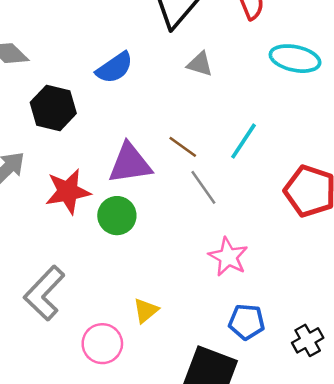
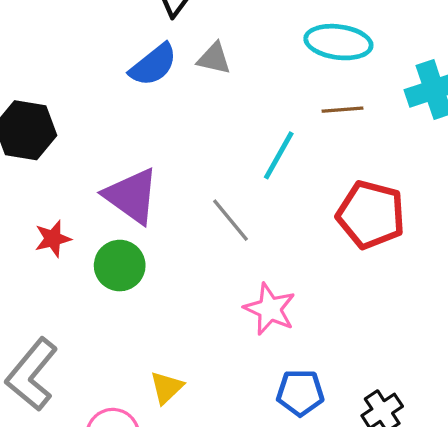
blue semicircle: (115, 68) -> (153, 65), moved
brown line: (183, 147) -> (342, 110), moved, turned -36
purple triangle: (130, 163) -> (132, 196), turned 48
red star: (68, 192) -> (53, 239), size x0.6

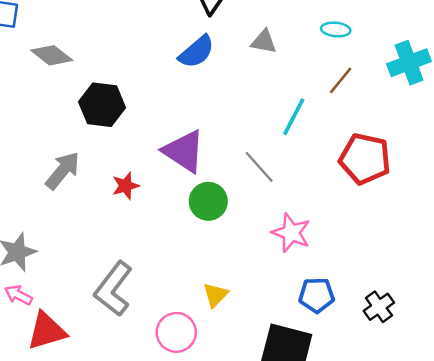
cyan ellipse: (338, 42) -> (336, 29), size x0.6
gray triangle: (214, 58) -> (264, 42), moved
brown line: (342, 110) -> (341, 80), turned -44
green circle: (120, 266) -> (208, 201), moved

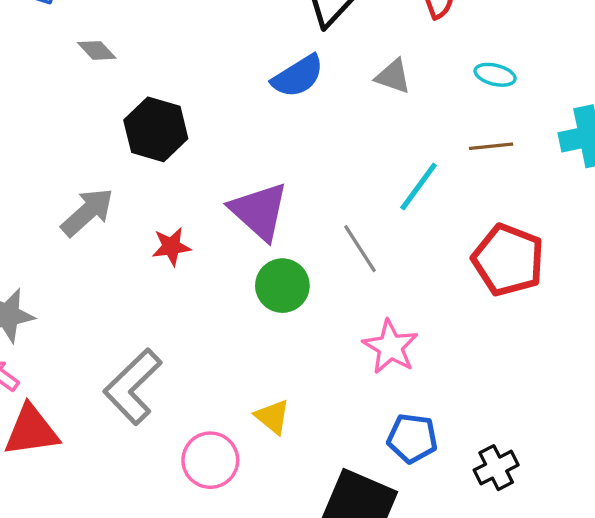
gray diamond: (52, 55) -> (97, 50), size x0.7
brown line: (341, 80) -> (491, 146), turned 36
yellow triangle: (216, 295) -> (273, 417), turned -44

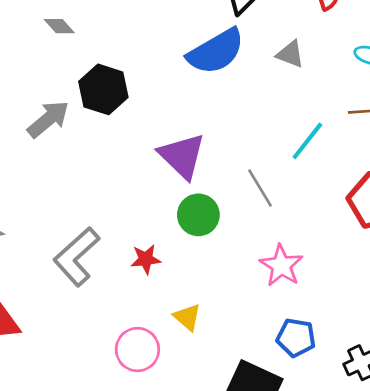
blue semicircle: (298, 76) -> (216, 51), size x1.4
gray arrow: (87, 212) -> (48, 119), moved
red star: (171, 247) -> (146, 259), moved
gray L-shape: (133, 387) -> (77, 257), moved

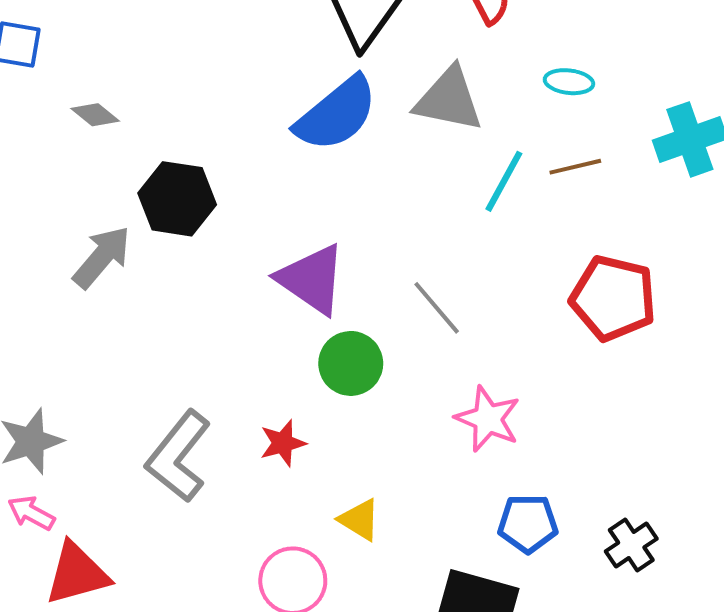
gray triangle: (290, 54) -> (449, 99), size x1.6
cyan line: (307, 141) -> (504, 181), moved

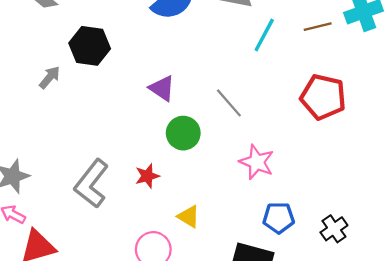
brown line: (575, 167) -> (318, 27), moved
gray arrow: (102, 257) -> (50, 77), size x0.7
purple triangle: (312, 279) -> (162, 88), size x0.7

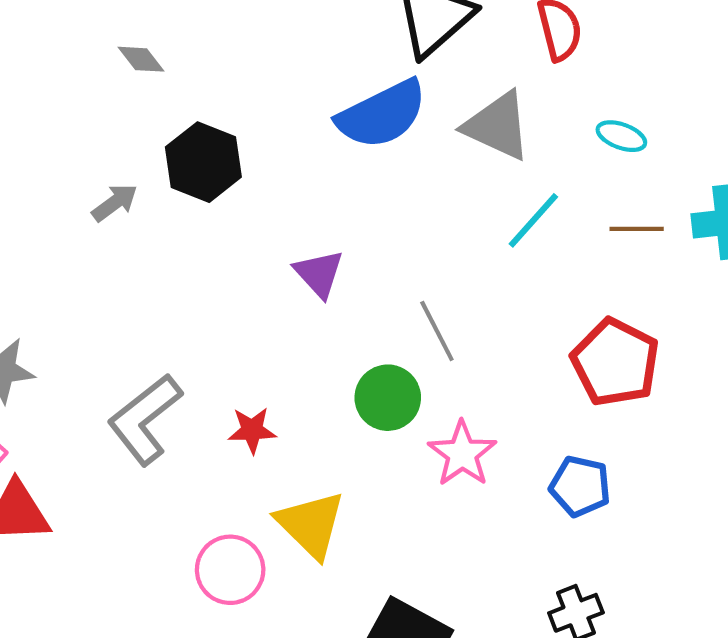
green circle: (183, 133) -> (388, 398), moved
yellow triangle: (189, 217) -> (311, 524), size x1.6
blue pentagon: (279, 218) -> (580, 486), moved

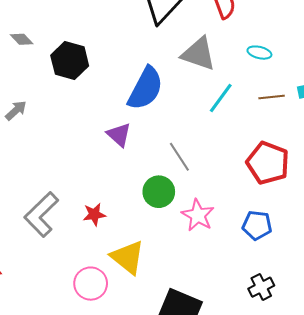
blue semicircle: (382, 114) -> (145, 88), moved, turned -30
black hexagon: (203, 162) -> (70, 61), moved

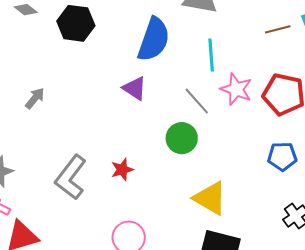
cyan line: (221, 98) -> (211, 55), moved, turned -32
gray arrow: (16, 110) -> (35, 98), moved
pink star: (198, 215) -> (236, 89), moved
yellow triangle: (128, 257) -> (210, 198), moved

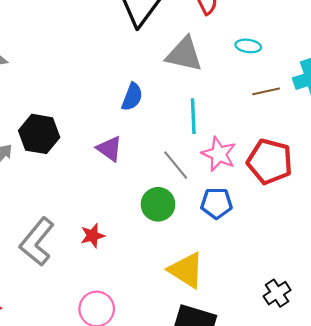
black hexagon: (76, 23) -> (39, 134), moved
blue semicircle: (154, 39) -> (132, 97), size x0.6
blue pentagon: (282, 156) -> (217, 203), moved

